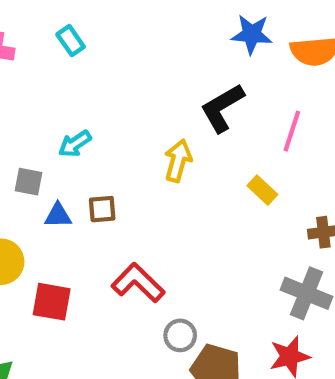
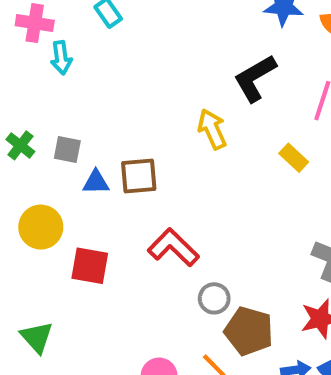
cyan arrow: (75, 144) -> (61, 58), moved, turned -64
yellow arrow: (178, 161) -> (212, 129), turned -39
brown square: (102, 209) -> (139, 176), size x1.4

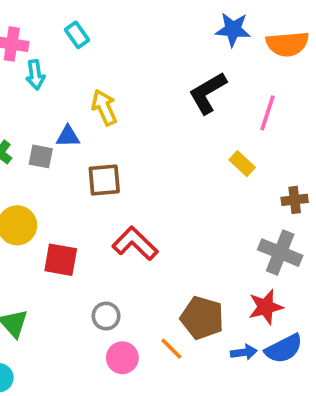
yellow arrow: (212, 129) -> (104, 107), moved
blue triangle: (96, 182) -> (68, 136), moved
gray circle: (214, 298) -> (106, 316), moved

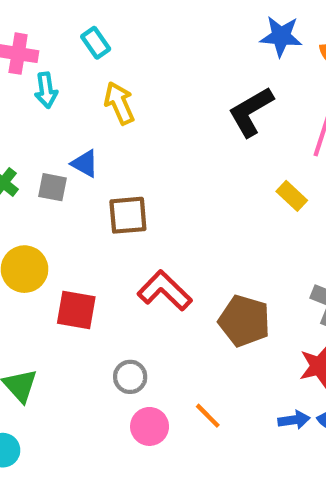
yellow arrow: (104, 107) -> (119, 103), moved
blue triangle: (68, 136) -> (85, 163), turned 30
brown pentagon: (202, 318) -> (244, 321), moved

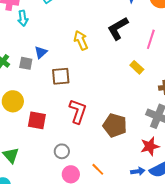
yellow arrow: (119, 103) -> (81, 40), moved
blue triangle: (85, 163) -> (41, 52), turned 48
red L-shape: (165, 291) -> (78, 111), turned 65

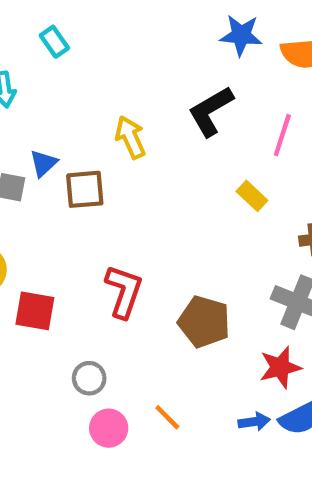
brown square: (61, 76) -> (85, 189), moved

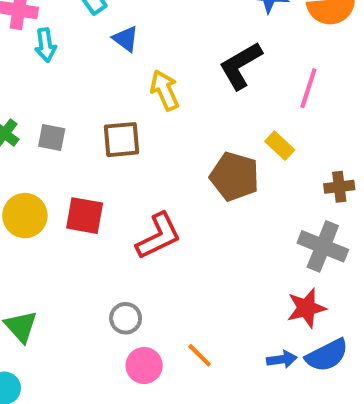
blue triangle: (44, 163) -> (126, 39), moved, turned -40
red L-shape: (124, 291) -> (158, 236), turned 45
red square: (35, 311) -> (85, 216), moved
brown pentagon: (204, 322) -> (234, 177), moved

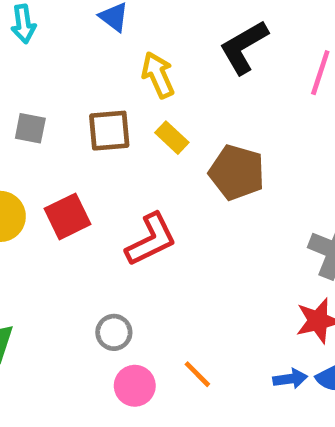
yellow rectangle: (280, 146) -> (172, 138), moved
red square: (85, 216) -> (67, 216), turned -36

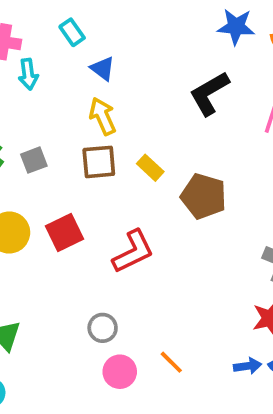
yellow arrow: (158, 75) -> (103, 116), moved
gray square: (30, 128) -> (34, 160), turned -32

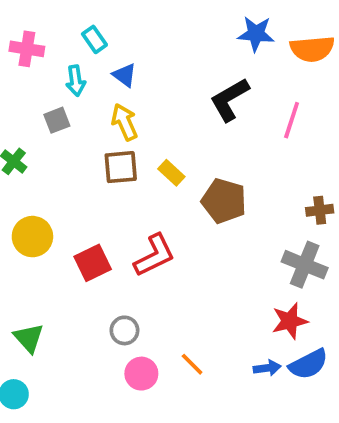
cyan arrow: (28, 74) -> (76, 81), moved
gray square: (34, 160) -> (57, 120), moved
red square: (64, 233) -> (93, 263), moved

